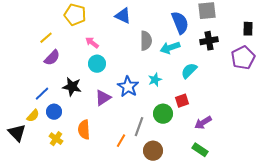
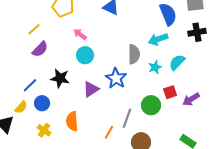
gray semicircle: (146, 41) -> (134, 54), moved
cyan star: (155, 80) -> (155, 67), moved
purple arrow: (203, 123) -> (191, 99), moved

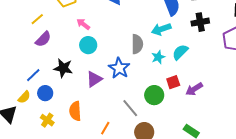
gray line: (127, 118) -> (130, 108), turned -60
orange line: (109, 132) -> (105, 128), moved

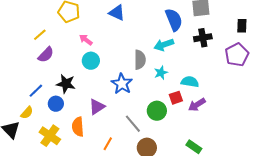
cyan semicircle: (180, 52) -> (190, 82), moved, turned 54
purple triangle: (94, 79) -> (97, 107), moved
blue circle: (45, 93) -> (56, 104), moved
yellow cross: (47, 120) -> (50, 136), size x1.5

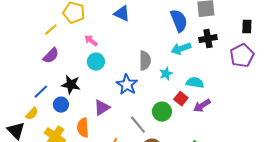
yellow line: (40, 35) -> (51, 30), moved
cyan arrow: (164, 45) -> (181, 49), moved
red square: (176, 98) -> (181, 99), turned -32

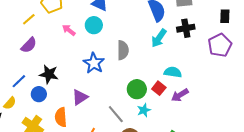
cyan arrow: (181, 49) -> (159, 38), turned -36
cyan circle: (96, 62) -> (94, 25), moved
cyan star: (166, 74) -> (144, 110), moved
blue star: (127, 85) -> (94, 63), moved
green circle: (162, 112) -> (137, 89), moved

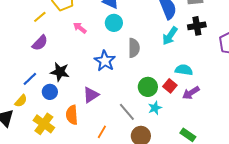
cyan circle: (94, 25) -> (114, 23), moved

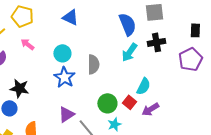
cyan circle: (114, 23) -> (62, 53), moved
pink arrow: (80, 28) -> (27, 44), moved
cyan semicircle: (184, 70) -> (143, 86), turned 108
purple triangle: (91, 95) -> (66, 114), moved

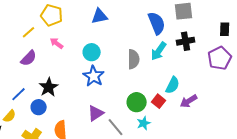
blue triangle: (70, 17) -> (100, 16), turned -36
gray semicircle: (93, 64) -> (134, 59), moved
black star: (19, 88) -> (49, 87), turned 30
purple arrow: (150, 109) -> (189, 101), moved

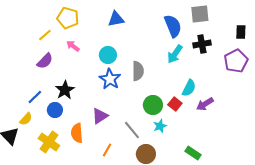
gray semicircle: (134, 59) -> (138, 71), moved
purple triangle: (96, 113) -> (100, 116), moved

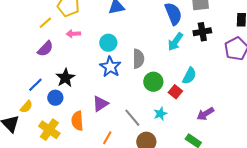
pink arrow: (73, 46) -> (73, 34), turned -40
purple arrow: (205, 104) -> (205, 114), moved
green circle: (153, 105) -> (153, 82), moved

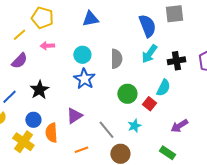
black cross: (202, 32) -> (176, 61), moved
gray semicircle: (138, 59) -> (116, 59), moved
blue circle: (55, 98) -> (33, 120), moved
orange line: (107, 138) -> (81, 150), turned 40

